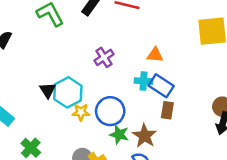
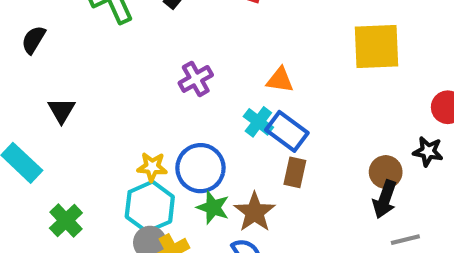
cyan cross: (143, 81) -> (258, 122), turned 30
black triangle: (48, 90) -> (61, 110), moved
cyan hexagon: (68, 92) -> (150, 207), moved

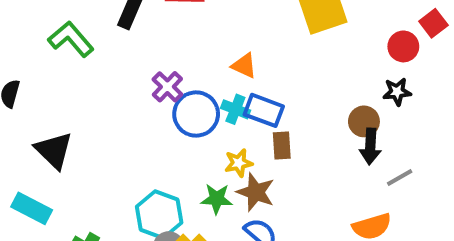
orange triangle: (280, 80) -> (244, 66), turned 32
black triangle: (61, 110) -> (54, 150), size x1.5
yellow star: (152, 167) -> (239, 163), moved
blue circle: (200, 168) -> (196, 114), moved

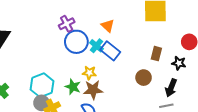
brown circle: (364, 121) -> (144, 78), moved
brown rectangle: (282, 146) -> (156, 54), moved
black arrow: (370, 146) -> (171, 88), moved
brown star: (256, 192) -> (93, 90), turned 30

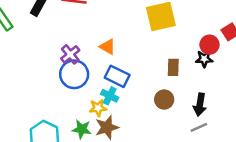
purple cross: (67, 24) -> (70, 54), moved
cyan cross: (96, 46) -> (110, 96), moved
black star: (179, 63) -> (204, 59), moved

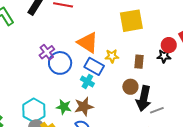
orange triangle: (108, 47) -> (88, 42), size x1.6
purple cross: (70, 54) -> (47, 52), moved
black arrow: (200, 105) -> (144, 99), moved, size x1.4
yellow star: (98, 108) -> (112, 56), moved

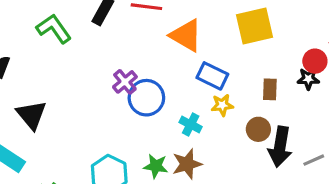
orange triangle: (88, 42) -> (186, 35), moved
yellow star: (112, 56) -> (222, 105), moved
blue rectangle: (94, 66) -> (212, 76), moved
gray line: (157, 110) -> (314, 160), moved

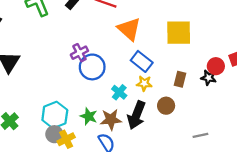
black arrow: (280, 147) -> (136, 115), moved

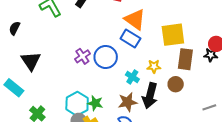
yellow square: (179, 33) -> (173, 35), moved
purple cross: (79, 53) -> (82, 56), moved
blue rectangle: (142, 61) -> (130, 38), moved
brown rectangle: (180, 79) -> (185, 59), size x1.5
green star: (89, 116) -> (95, 103), moved

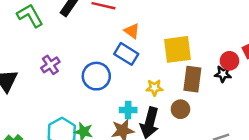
orange triangle: (135, 19) -> (132, 31), size x0.6
purple cross: (82, 56) -> (50, 65), moved
cyan cross: (132, 77) -> (128, 110), moved, turned -32

